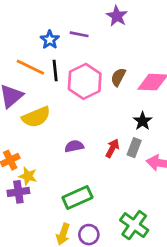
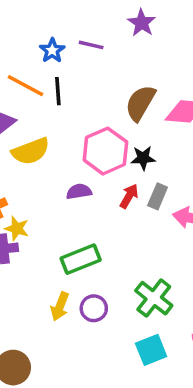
brown semicircle: (118, 77) -> (140, 103), size x1.5
pink hexagon: (85, 81) -> (105, 151), moved
black star: (143, 121) -> (143, 158), moved, turned 30

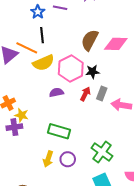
orange line: (26, 86) -> (27, 48), moved
yellow semicircle: (31, 151) -> (43, 63), moved
green rectangle: (81, 259) -> (59, 131), turned 40

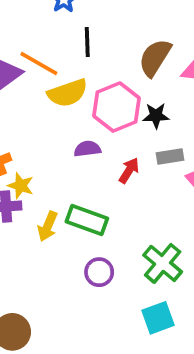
black line: (42, 35) -> (87, 42), moved
gray rectangle: (102, 93) -> (170, 157), turned 56
red arrow: (85, 94) -> (129, 170), moved
yellow arrow: (48, 159) -> (48, 226), moved

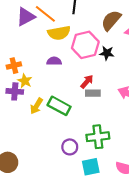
purple semicircle: (87, 149) -> (54, 61), moved
gray rectangle: (170, 157) -> (93, 93), moved
green cross: (163, 263) -> (98, 137), turned 35
purple circle: (99, 272) -> (70, 147), moved

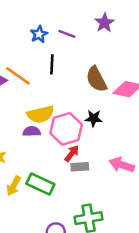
brown semicircle: (111, 20) -> (96, 79), turned -65
yellow semicircle: (59, 33) -> (41, 114), moved
pink hexagon: (85, 45) -> (66, 129), moved

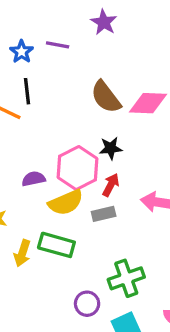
black line: (52, 64) -> (27, 91), moved
yellow semicircle: (41, 114) -> (66, 202), moved
red arrow: (72, 153) -> (111, 185), moved

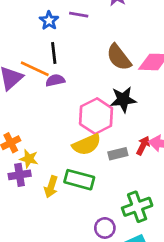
black star: (111, 148) -> (123, 99), size x1.4
purple semicircle: (34, 179) -> (55, 80), moved
red arrow: (111, 185) -> (143, 146), moved

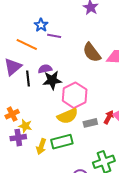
purple line: (79, 15) -> (54, 36), moved
black line: (54, 53) -> (28, 78), moved
orange line: (35, 69) -> (27, 44), moved
black star: (123, 99) -> (52, 80), moved
green rectangle: (79, 180) -> (62, 142), turned -30

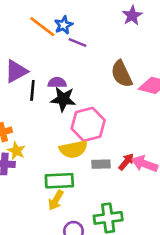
orange line: (27, 44) -> (42, 27), moved
yellow arrow: (41, 147) -> (56, 200), moved

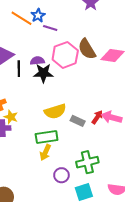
pink hexagon: (88, 124) -> (65, 55), moved
gray rectangle: (101, 164) -> (78, 121), turned 32

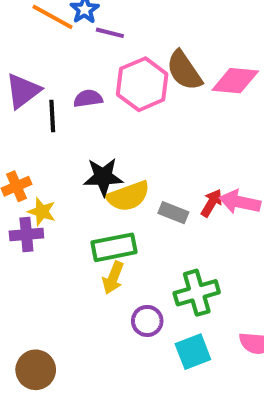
black star: (43, 73) -> (103, 177), moved

